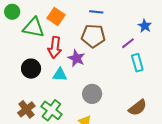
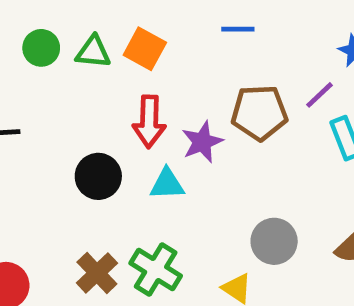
green triangle: (34, 28) -> (93, 52), moved, size x0.7
brown pentagon: (93, 36) -> (259, 113), moved
purple star: (76, 58) -> (202, 142), turned 30
gray circle: (92, 94) -> (274, 241), moved

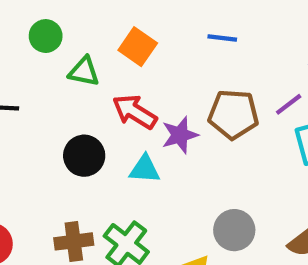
green triangle: (93, 52) -> (84, 71), moved
red arrow: (149, 122) -> (135, 112), turned 114
brown cross: (97, 273) -> (74, 241), turned 30

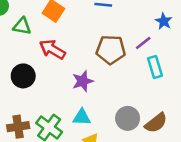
purple star: (180, 135) -> (83, 81), moved
cyan triangle: (145, 169) -> (82, 117), moved
gray circle: (234, 230) -> (128, 118), moved

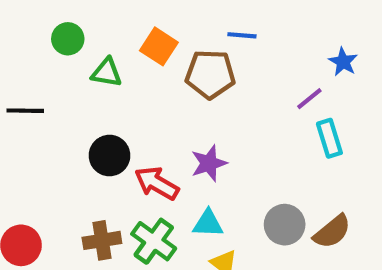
red arrow: (52, 49) -> (157, 183), moved
brown pentagon: (111, 50) -> (210, 74), moved

